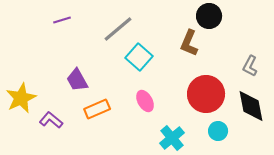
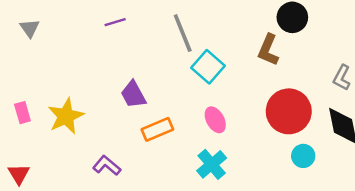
gray line: (118, 29) -> (183, 33), turned -72
purple L-shape: (51, 120) -> (107, 166), moved
cyan cross: (172, 138) -> (212, 164), moved

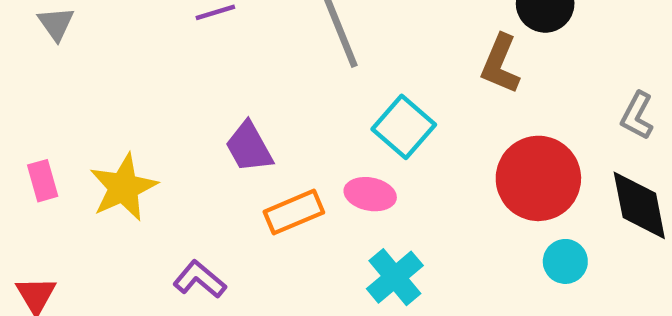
cyan square: (208, 67) -> (404, 127), moved
pink ellipse: (215, 120) -> (370, 194), moved, turned -50

